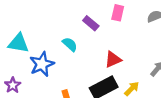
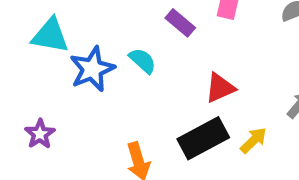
cyan triangle: (18, 43) -> (50, 36), moved
blue star: (42, 64) -> (92, 69), moved

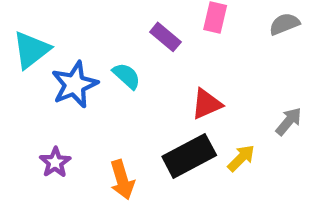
cyan triangle: (50, 36) -> (31, 50), turned -48
purple star: (40, 134) -> (55, 162), moved

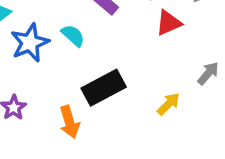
red triangle: (207, 104) -> (169, 23), moved
black rectangle: (189, 156) -> (104, 88), moved

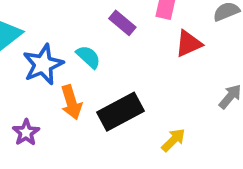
yellow arrow: (169, 104) -> (173, 140), moved
orange arrow: (69, 122) -> (71, 102), moved

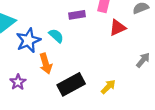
purple rectangle: (122, 23) -> (77, 15), turned -49
black rectangle: (120, 112) -> (71, 84), moved

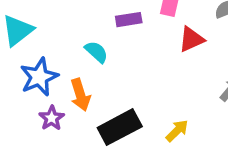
blue star: (28, 40) -> (39, 77), moved
purple star: (18, 82) -> (52, 118), moved

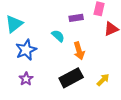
orange arrow: (80, 95) -> (79, 51), moved
purple star: (52, 118) -> (26, 79), moved

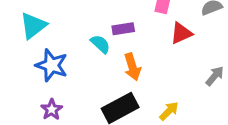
purple rectangle: (76, 18) -> (123, 29), moved
blue star: (26, 50) -> (52, 65), turned -30

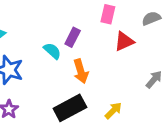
purple rectangle: (123, 29) -> (73, 37), turned -54

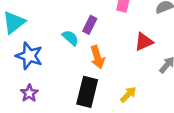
red triangle: (124, 41) -> (144, 42), moved
black rectangle: (70, 108) -> (87, 92), turned -48

